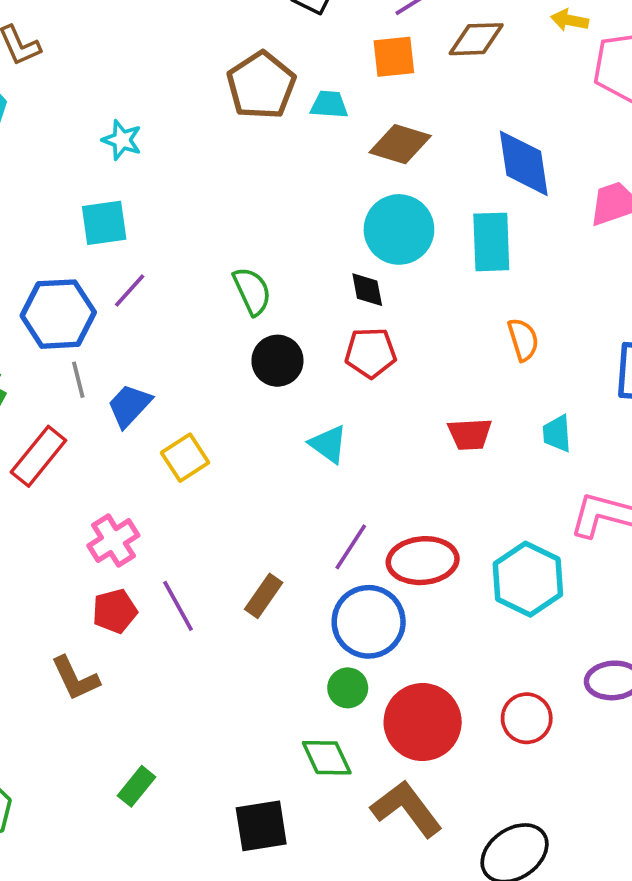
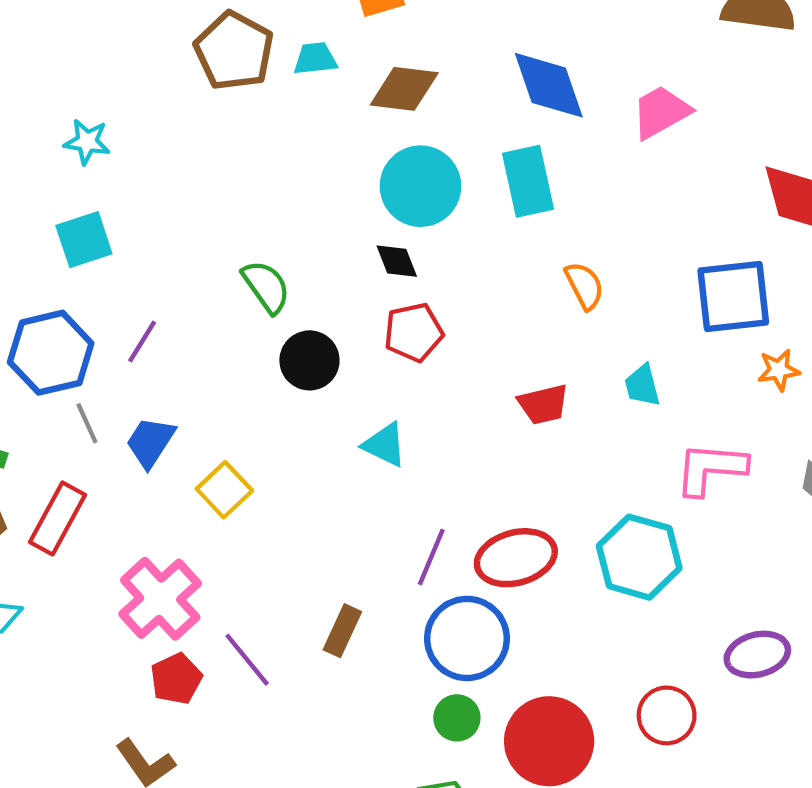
purple line: (130, 291) -> (142, 342), moved
pink cross: (113, 541) -> (160, 599), size x1.4

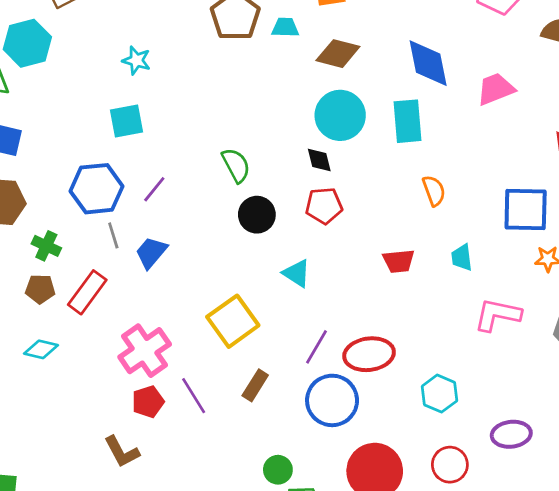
yellow square: (224, 490) -> (233, 321), moved, size x1.5
cyan hexagon: (639, 557) -> (439, 394), moved, size x0.7
green circle: (457, 718) -> (278, 470), moved

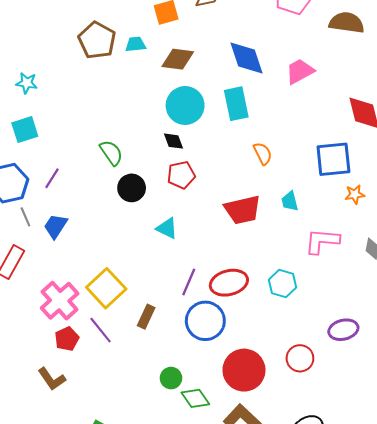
red trapezoid: (399, 261) -> (243, 210), size x1.5
yellow square: (233, 321) -> (106, 288), moved
cyan hexagon: (439, 394) -> (283, 284), moved

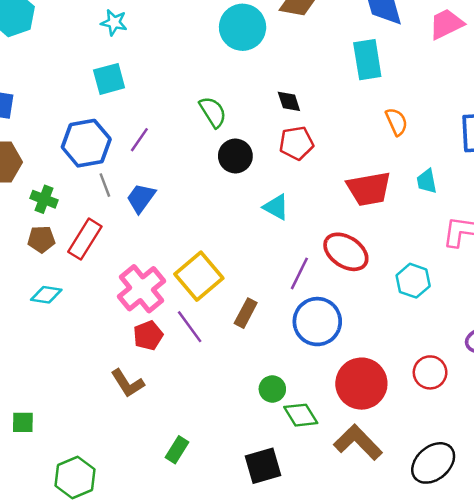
cyan circle: (185, 105) -> (243, 27), moved
red ellipse: (229, 283) -> (346, 252), moved, turned 45

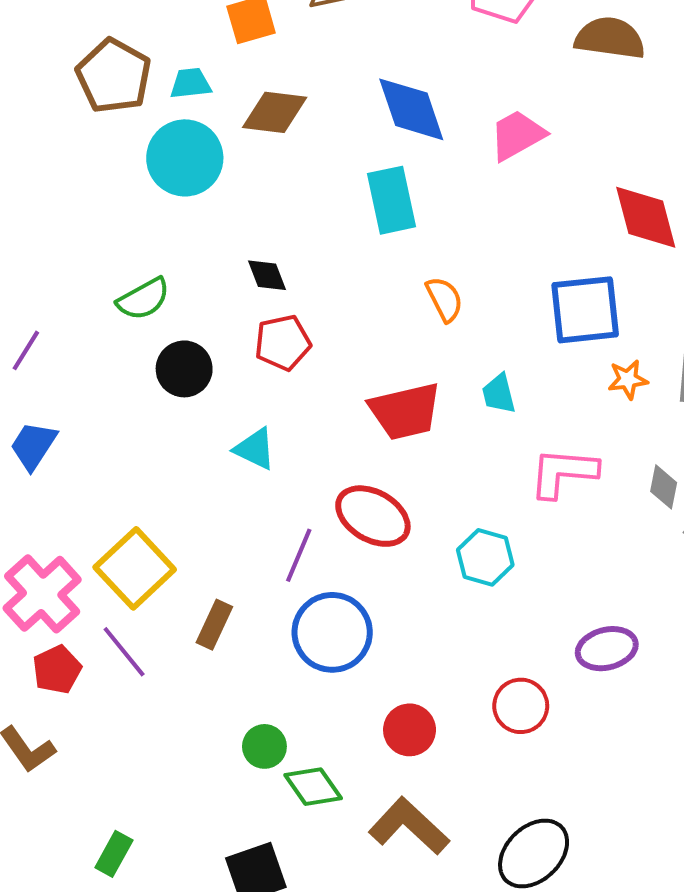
green semicircle: (213, 112) -> (143, 299), turned 96
red circle: (361, 384) -> (410, 730), size x0.6

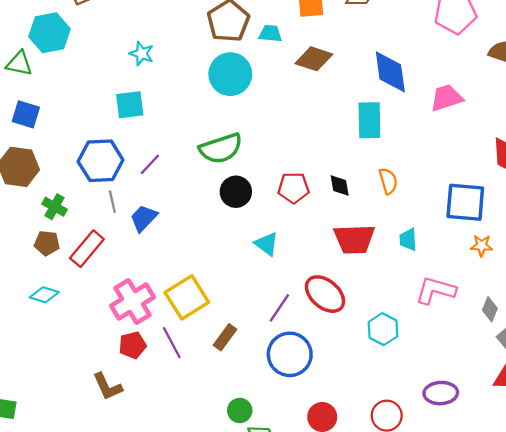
cyan circle: (185, 158) -> (230, 74), moved
black diamond: (267, 275) -> (340, 185), moved
green semicircle: (143, 299) -> (221, 148), size x1.4

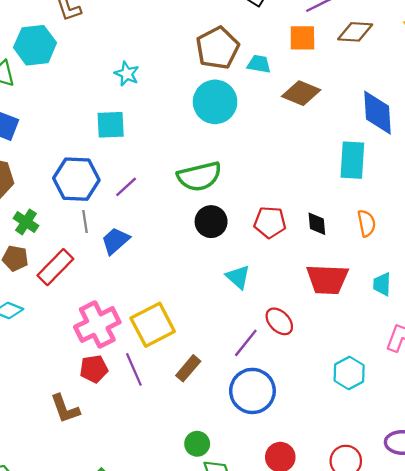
red ellipse: (325, 294) -> (279, 321), moved, size x0.7

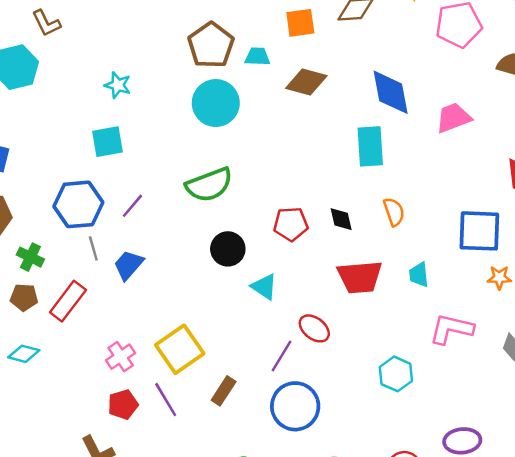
black circle: (211, 222) -> (228, 249), moved
pink cross: (97, 325) -> (121, 357), size x0.6

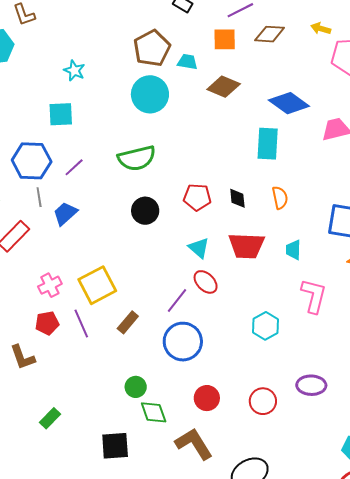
blue diamond: (391, 92) -> (289, 103), turned -51
cyan triangle: (264, 287) -> (199, 248), moved
pink L-shape: (451, 329) -> (314, 296), turned 84

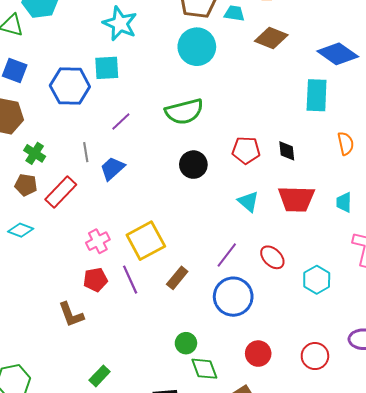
cyan star: (74, 71) -> (120, 24), size x1.6
blue hexagon: (32, 161) -> (70, 86), moved
orange semicircle: (280, 198) -> (346, 143), moved
red ellipse: (206, 282) -> (272, 257), moved

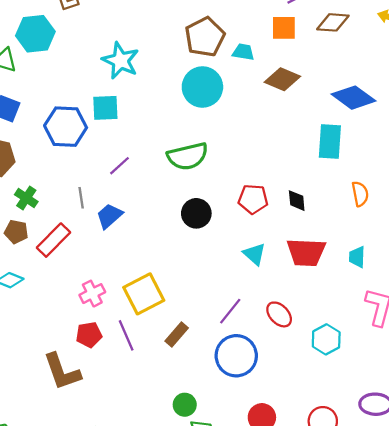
brown L-shape: (71, 315) -> (62, 372), size x1.4

